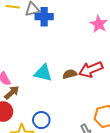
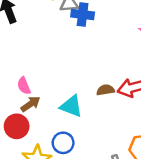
cyan triangle: (43, 73) -> (71, 106), moved

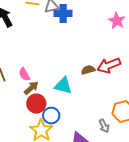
red circle: (17, 126) -> (36, 104), moved
blue circle: (63, 143) -> (51, 116), moved

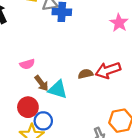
pink semicircle: (24, 74) -> (27, 64), moved, turned -80
brown arrow: (31, 88) -> (42, 83), moved, turned 91

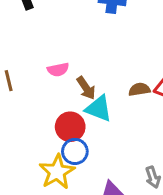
brown arrow: (42, 83) -> (86, 88), moved
red circle: (28, 107) -> (70, 127), moved

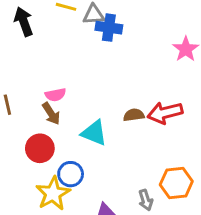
brown arrow: (86, 88) -> (51, 114), moved
red circle: (70, 127) -> (40, 148), moved

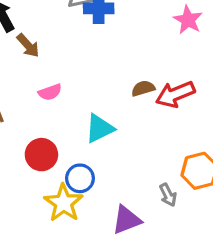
brown arrow: (51, 114) -> (28, 46), moved
brown semicircle: (134, 115) -> (143, 88), moved
cyan triangle: (94, 133) -> (99, 128), turned -40

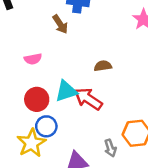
brown arrow: (28, 46) -> (60, 24), moved
red arrow: (175, 94) -> (88, 99), moved, turned 48
red circle: (41, 155) -> (37, 99), moved

